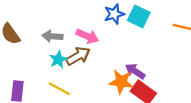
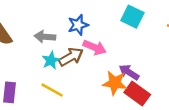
blue star: (114, 14) -> (78, 25), moved
pink arrow: (87, 36) -> (95, 47), moved

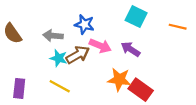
blue star: (78, 25) -> (84, 24), turned 30
cyan star: (51, 60) -> (59, 58), turned -30
purple arrow: (129, 72) -> (131, 49), moved

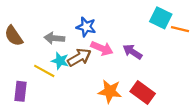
cyan square: (136, 17) -> (161, 18), moved
orange star: (119, 79) -> (110, 91), moved
yellow line: (60, 86) -> (44, 71), moved

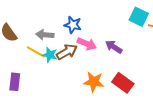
yellow line: (44, 71) -> (36, 52), moved

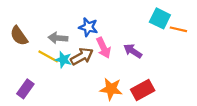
pink arrow: (87, 44) -> (103, 48), turned 42
purple rectangle: (15, 82) -> (25, 89), turned 30
red rectangle: (123, 83) -> (143, 90), turned -65

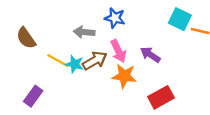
blue star: (88, 27) -> (115, 18), moved
gray arrow: (58, 38) -> (84, 32), moved
orange star: (111, 89) -> (124, 76), moved

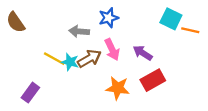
blue star: (115, 18) -> (109, 18), turned -30
brown semicircle: (26, 38) -> (16, 22), moved
orange star: (124, 76) -> (118, 88), moved
red rectangle: (161, 97) -> (153, 80), moved

